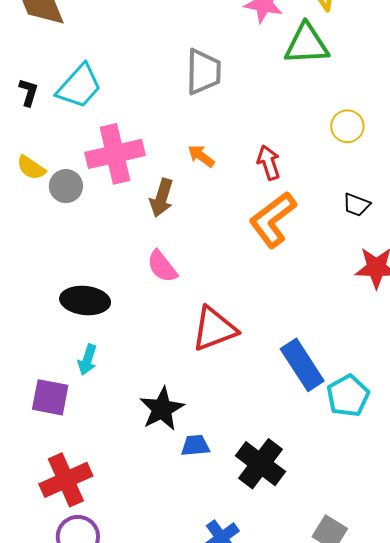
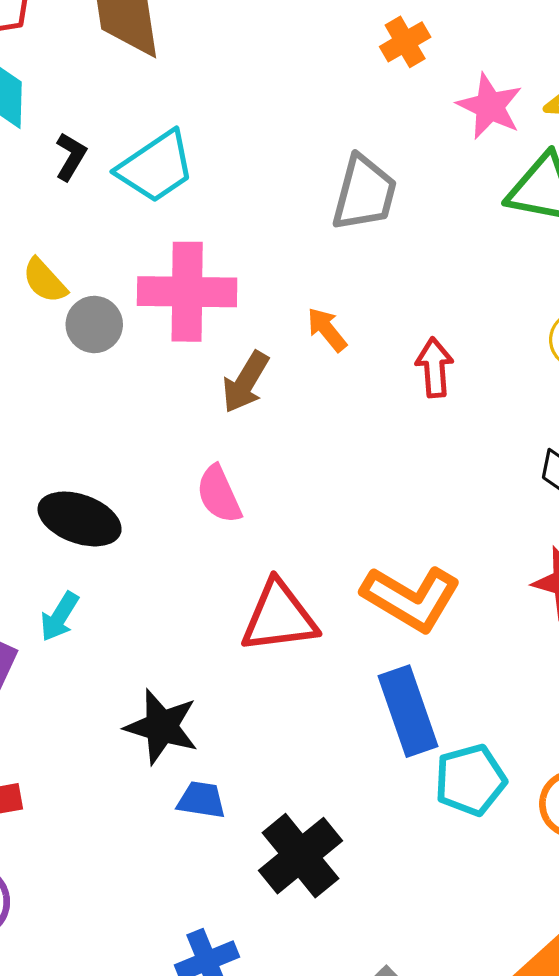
orange L-shape: (273, 220) -> (411, 598), moved, turned -126
black star: (162, 409) -> (162, 727), turned 30

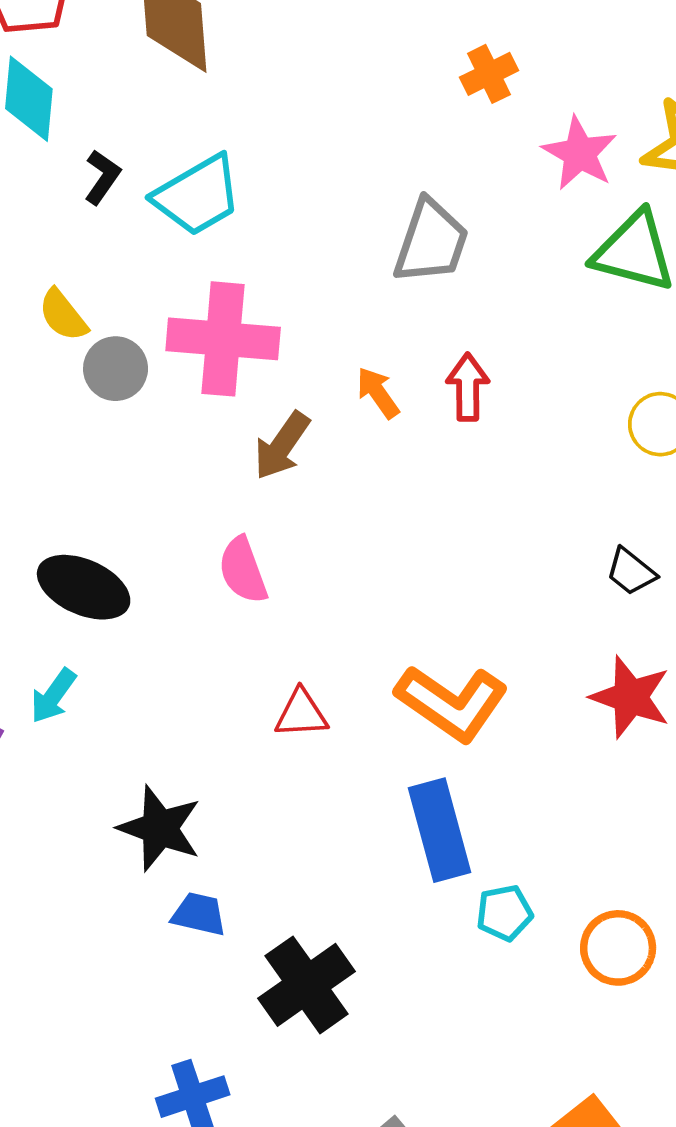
red arrow: (435, 368) -> (468, 387), moved
red triangle: (279, 617) -> (301, 714), size x0.6
cyan pentagon: (470, 780) -> (504, 913), size x0.7

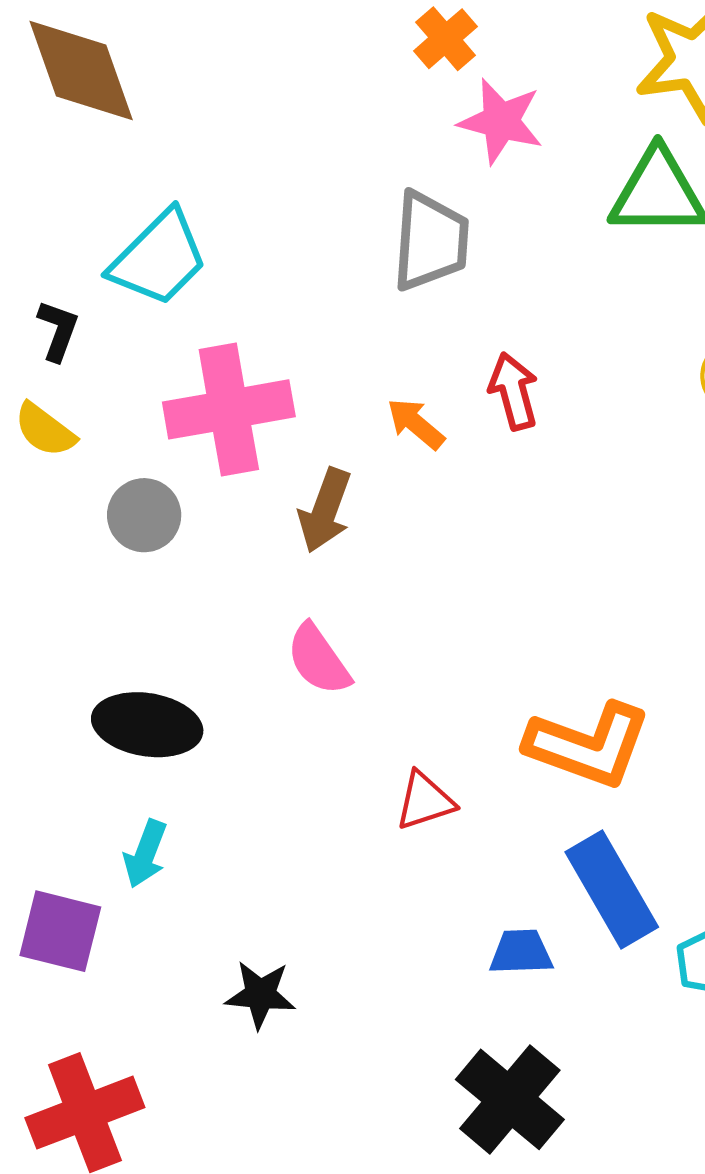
pink star: (580, 153) -> (501, 121), moved
black L-shape: (102, 177) -> (58, 330), moved
gray circle: (116, 369) -> (144, 515), moved
black star: (160, 828) -> (260, 995), moved, size x0.7
blue trapezoid: (199, 914) -> (521, 952), moved

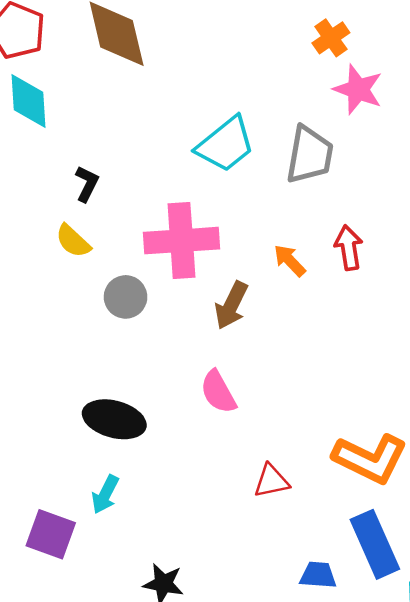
cyan trapezoid: (159, 258) -> (225, 144), moved

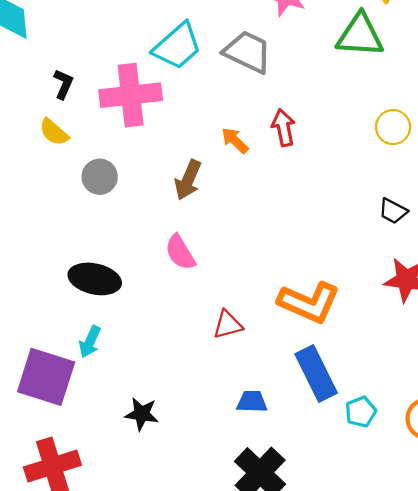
gray trapezoid: (310, 155) -> (248, 52), turned -72
pink cross: (182, 241) -> (131, 95), moved
purple square: (51, 534) -> (46, 377), size x1.4
blue trapezoid: (318, 575) -> (252, 402), moved

